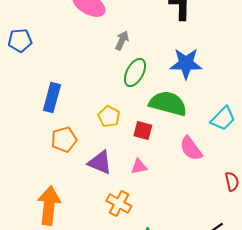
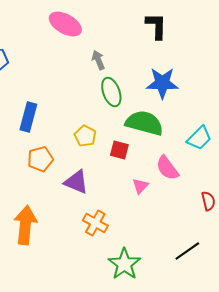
gray arrow: (122, 40) -> (98, 60), turned -48
green ellipse: (135, 72) -> (111, 92), turned -48
pink triangle: (139, 166) -> (140, 186), moved, turned -36

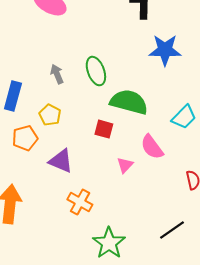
gray arrow: (98, 60) -> (57, 74), moved
blue star: (162, 83) -> (165, 50), moved
yellow pentagon: (85, 136) -> (50, 115), moved

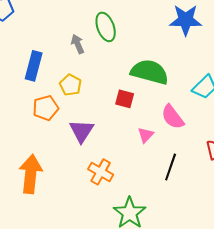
green ellipse: (96, 71) -> (106, 27), moved
purple triangle: (61, 161) -> (82, 131), turned 40
black line: (172, 230) -> (171, 167), moved, turned -36

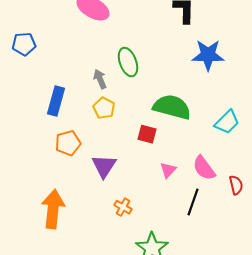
yellow pentagon: (71, 85) -> (104, 108), moved
pink semicircle: (173, 117) -> (204, 168), moved
orange cross: (101, 172) -> (123, 207), size x0.7

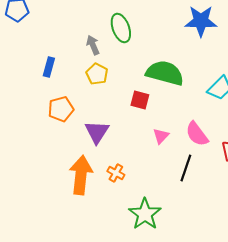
blue rectangle: (56, 101) -> (49, 67), size x0.7
orange arrow: (53, 209) -> (81, 175), moved

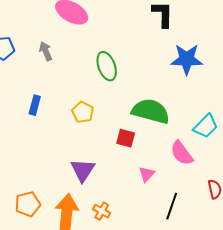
gray arrow: (93, 45) -> (46, 51), moved
orange pentagon: (61, 109) -> (28, 204), moved
pink semicircle: (197, 134) -> (182, 153), moved

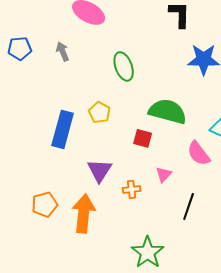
blue rectangle: (35, 105) -> (63, 129), moved, size x1.8
orange cross: (102, 211) -> (132, 189), moved, turned -36

